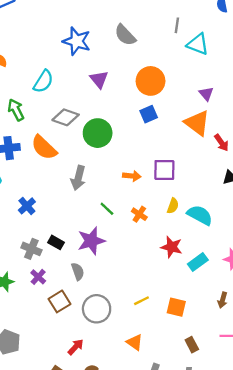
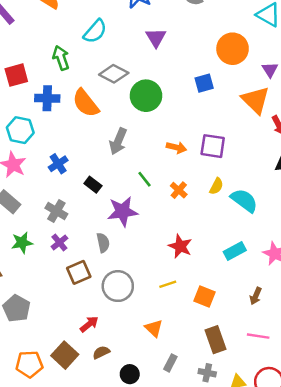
orange circle: (151, 81) -> (233, 49), moved
black rectangle: (56, 242) -> (93, 185), moved
red star: (172, 247) -> (180, 246), moved
brown rectangle: (192, 345) -> (215, 340), size x1.5

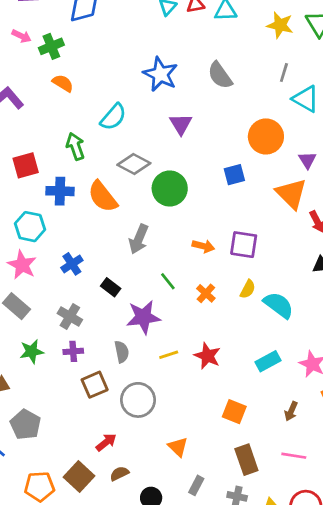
purple cross: (59, 242) -> (73, 351), turned 35
yellow line: (168, 284) -> (169, 355), moved

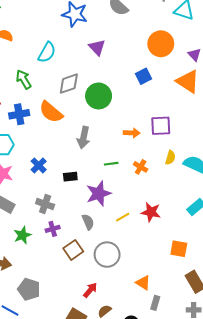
gray diamond: (134, 164) -> (69, 84), turned -35
green line: (168, 281) -> (111, 164), turned -48
black rectangle: (111, 287) -> (70, 177), turned -32
gray rectangle: (196, 485) -> (155, 303), moved

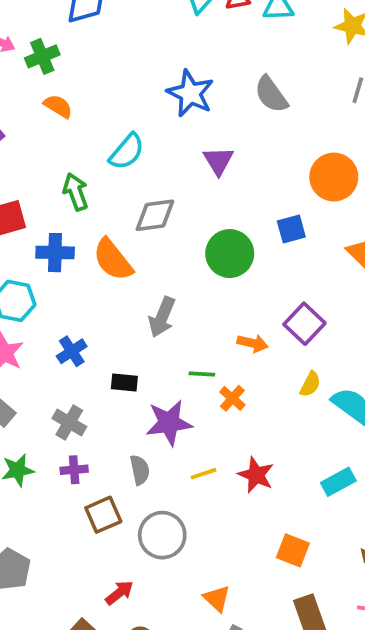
green circle: (99, 96) -> (230, 254), moved
purple square: (161, 126) -> (304, 324), turned 35
orange arrow: (132, 133) -> (253, 343), moved
orange cross: (141, 167) -> (232, 398), moved

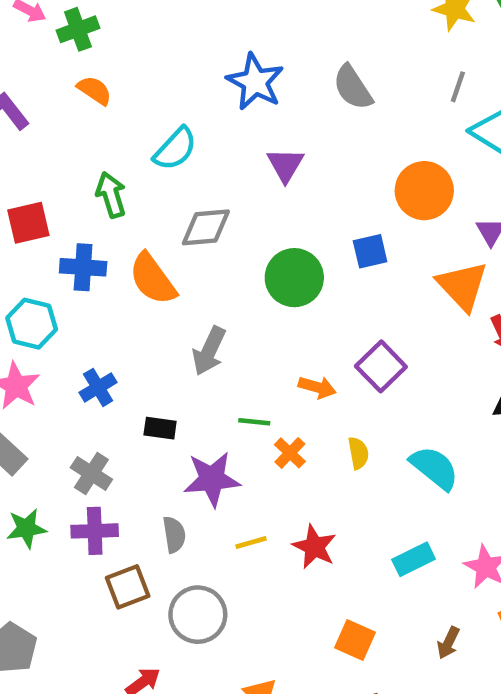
yellow semicircle: (310, 384) -> (358, 453), moved, turned -40
purple cross: (74, 470) -> (95, 531), size x1.4

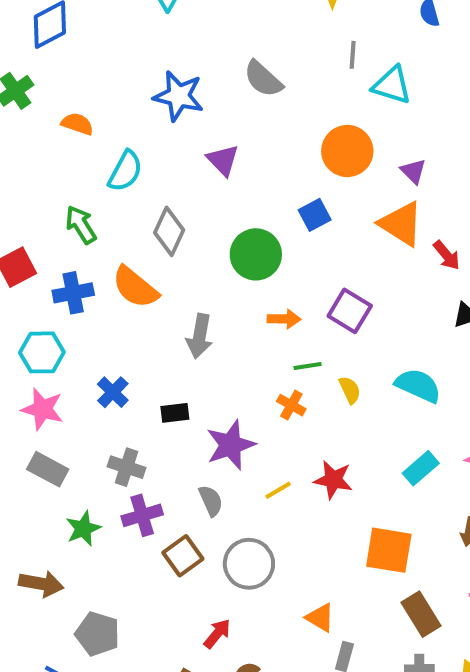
orange semicircle: (95, 90) -> (77, 124), moved
gray diamond: (206, 227) -> (169, 231), turned -45
orange arrow: (317, 387) -> (284, 319), moved
green line: (254, 422) -> (308, 366), moved
orange square: (355, 640) -> (389, 550), size x1.4

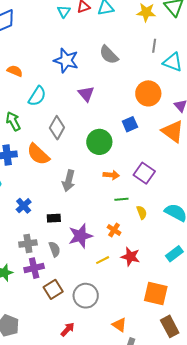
orange cross: (291, 405) -> (114, 230), moved
gray cross: (126, 467) -> (28, 243), turned -30
gray semicircle: (211, 501) -> (55, 249), moved

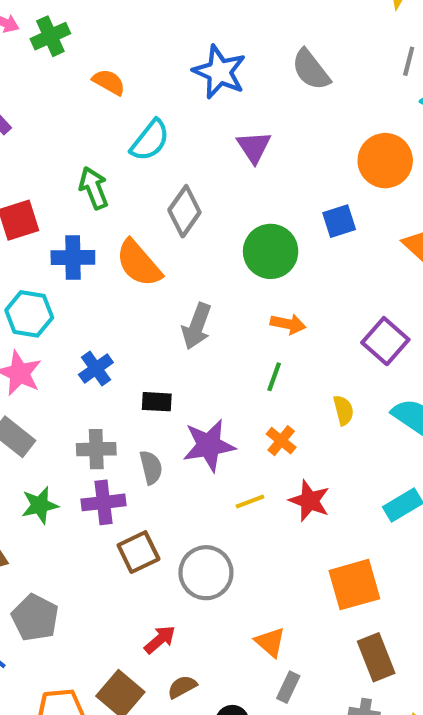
purple square: (144, 173) -> (385, 341), moved
green line: (121, 199) -> (274, 377), moved, turned -72
orange square: (156, 294) -> (354, 585), turned -35

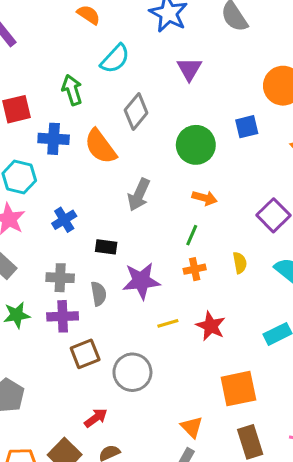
orange cross: (281, 441) -> (195, 269), moved, turned 35
orange triangle: (270, 642) -> (192, 427), moved

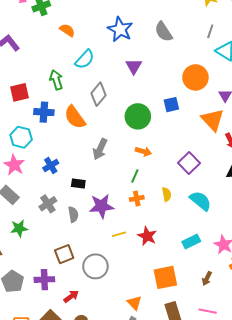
gray cross: (60, 278) -> (48, 204), turned -36
purple cross: (63, 316) -> (44, 280), moved

